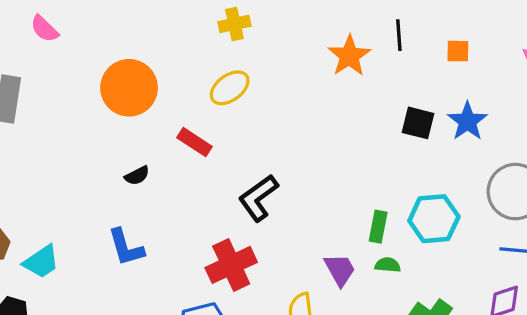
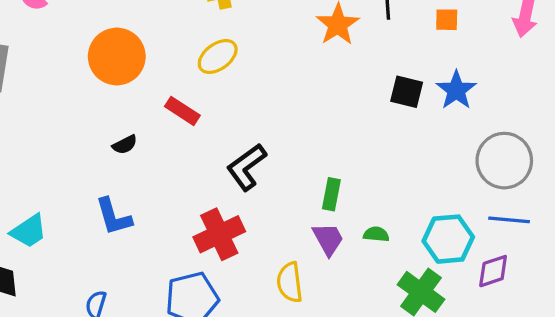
cyan hexagon: (434, 219) -> (448, 239), moved
green rectangle: (378, 227) -> (331, 194), moved

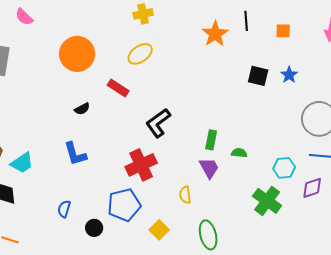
blue star: (456, 90) -> (289, 75), size x0.7
green semicircle: (376, 234) -> (239, 153), moved
cyan hexagon: (448, 239) -> (284, 168), size x0.7
yellow semicircle: (290, 282) -> (185, 195), size x0.7

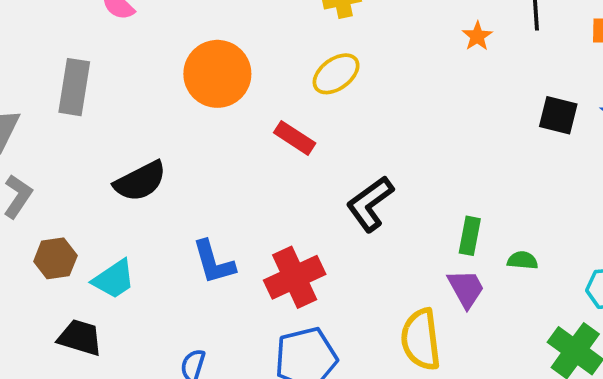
orange star: (215, 34) -> (477, 36), size x0.6
black semicircle: (82, 109) -> (140, 181), moved, size x1.8
red cross: (141, 165) -> (295, 277), moved
yellow semicircle: (185, 195) -> (421, 339), size x1.8

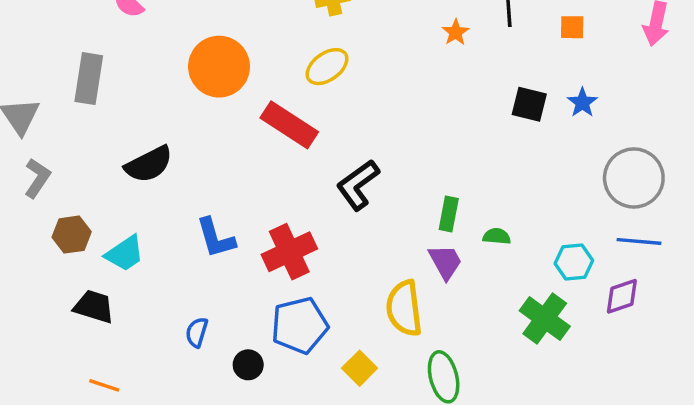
red rectangle: (295, 138) -> (289, 125), size x1.5

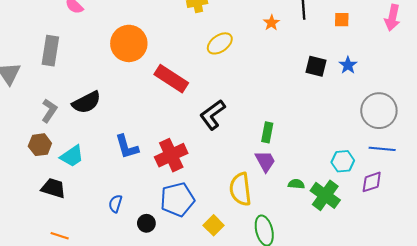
yellow ellipse: (327, 67) -> (220, 43), moved
gray L-shape: (37, 178) -> (49, 111), moved
green semicircle: (497, 236) -> (296, 184), moved

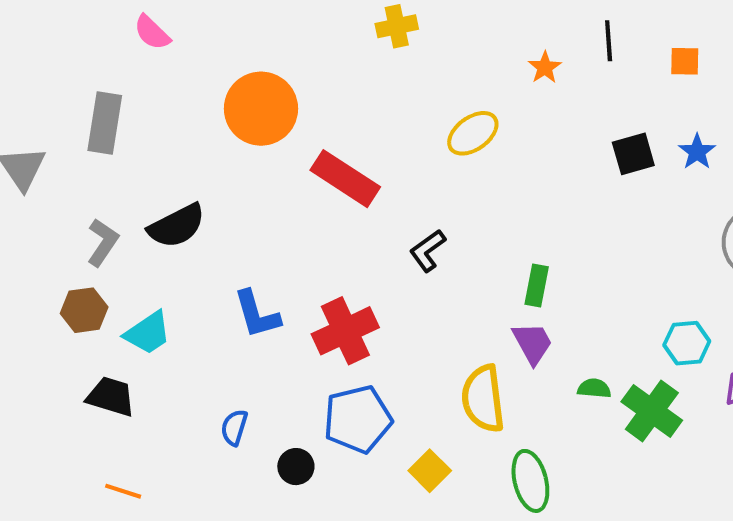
yellow ellipse: (220, 43) -> (473, 133), moved
black square: (316, 66) -> (633, 154), turned -30
black L-shape: (213, 115) -> (428, 251), size x0.7

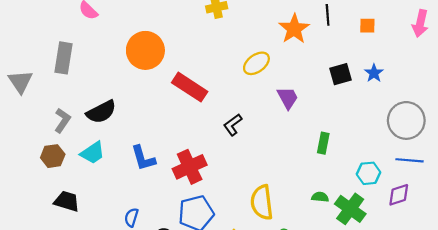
orange star: (545, 67) -> (294, 29), size x1.8
green rectangle: (537, 286) -> (323, 143), moved
cyan trapezoid: (148, 333) -> (93, 153), moved
purple trapezoid: (532, 343) -> (288, 98), moved

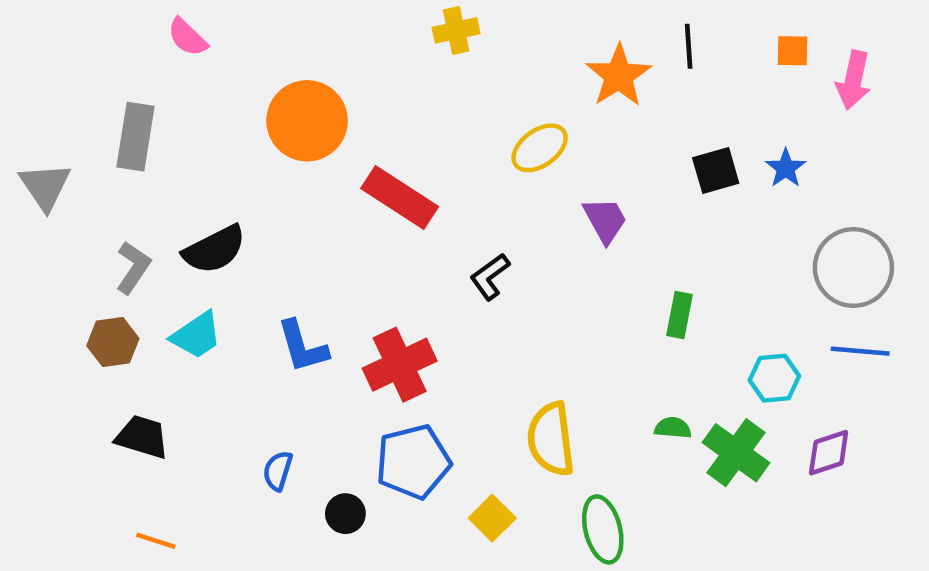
pink arrow: (420, 23) -> (853, 80), moved
orange square: (367, 26) -> (792, 51), moved
purple diamond: (399, 195) -> (829, 453), moved

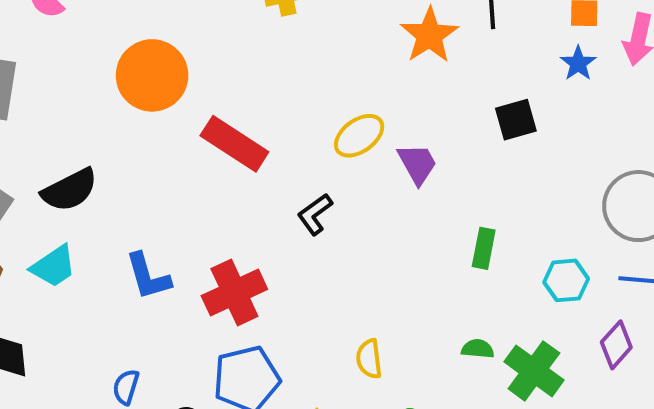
yellow ellipse: (540, 148) -> (359, 136), moved
blue star: (786, 168) -> (578, 63), moved
cyan hexagon: (774, 378) -> (566, 280), moved
yellow semicircle: (551, 439) -> (369, 359), size x0.6
purple diamond: (829, 453) -> (616, 345), moved, turned -30

